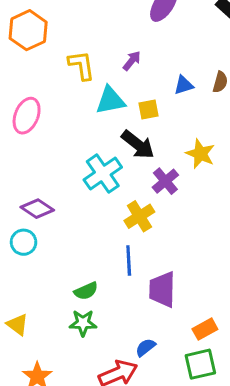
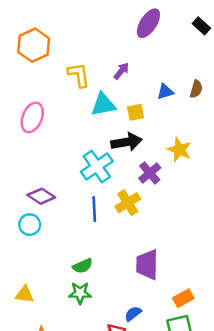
black arrow: (138, 145) -> (127, 142), turned -48
blue line: (129, 260) -> (94, 209), moved
yellow triangle: (17, 325) -> (25, 294), turned -30

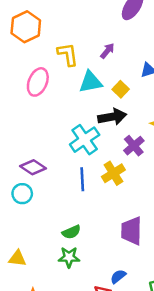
yellow square: (136, 112) -> (121, 89), turned -35
pink ellipse: (32, 117) -> (38, 82), moved

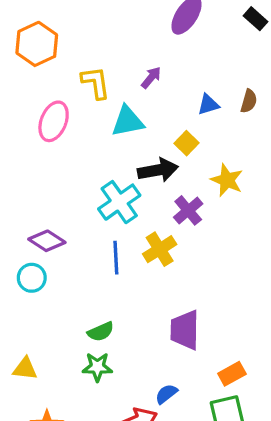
yellow square: (121, 89) -> (187, 143), moved

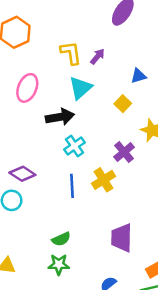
yellow L-shape: (96, 83) -> (71, 53), moved
cyan triangle: (128, 121) -> (80, 88), turned -30
black arrow: (158, 170) -> (60, 117), moved
cyan cross: (119, 202) -> (74, 146), size x0.7

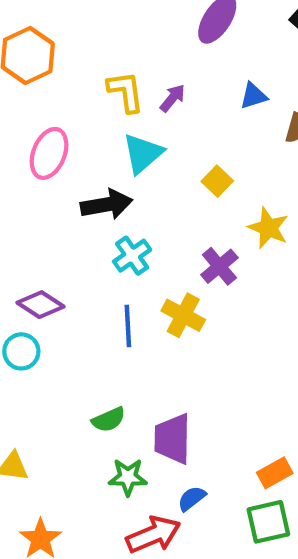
blue triangle: (139, 76) -> (253, 96), moved
yellow cross: (103, 180) -> (183, 315), turned -30
purple trapezoid: (122, 238) -> (173, 439), moved
green star: (59, 264) -> (128, 477), moved

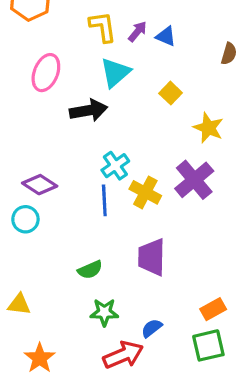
blue triangle: (253, 96) -> (166, 36), moved, turned 40
cyan cross: (132, 256) -> (115, 166), moved
purple cross: (219, 266) -> (194, 180), moved, size x1.4
purple trapezoid: (173, 439) -> (152, 257), moved

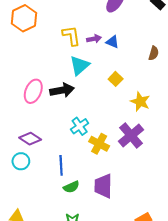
purple arrow: (137, 32) -> (94, 39), turned 40
pink ellipse: (46, 73) -> (33, 91), moved
blue line: (104, 200) -> (61, 165), moved
green semicircle: (90, 270) -> (71, 187), moved

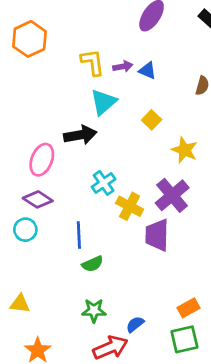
pink ellipse: (33, 91) -> (42, 160), moved
purple trapezoid: (103, 186) -> (157, 235), moved

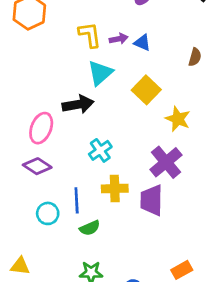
yellow square: (152, 120) -> (146, 90), size x1.5
yellow cross: (130, 206) -> (115, 189), moved, turned -30
cyan circle: (25, 230) -> (48, 213), moved

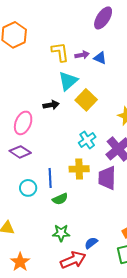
yellow square: (146, 90) -> (86, 100), moved
black arrow: (78, 104) -> (51, 105), size x0.7
cyan cross: (100, 150) -> (87, 140), moved

